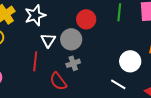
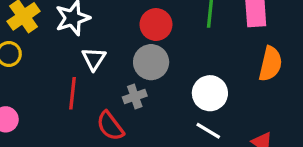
gray circle: (71, 39) -> (151, 62), moved
white circle: (130, 61) -> (210, 93), moved

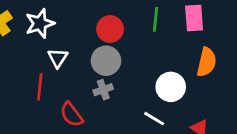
white circle: (210, 93) -> (171, 87), moved
gray cross: (135, 96) -> (103, 90), moved

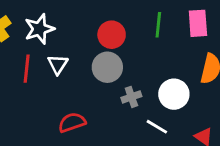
red line: (40, 87) -> (27, 69), moved
gray cross: (103, 90) -> (131, 97), moved
red semicircle: (71, 114) -> (72, 122), turned 108

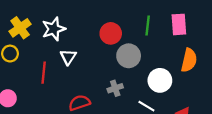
gray circle: (107, 67) -> (129, 56), moved
red line: (27, 69) -> (44, 73), moved
gray cross: (131, 97) -> (115, 88), moved

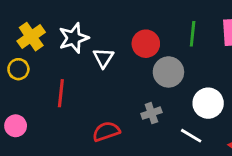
white triangle: (68, 57) -> (103, 58), moved

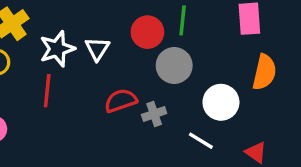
green line: (193, 34) -> (183, 20), moved
white star: (74, 38) -> (57, 49), moved
red semicircle: (106, 131) -> (121, 101), moved

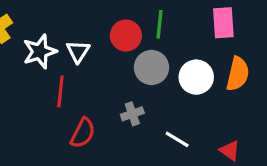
red line: (47, 91) -> (60, 91), moved
red semicircle: (121, 101) -> (83, 133), moved, turned 136
white circle: (221, 102) -> (196, 77), moved

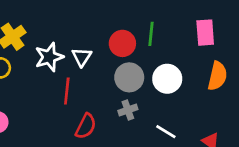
gray circle: (151, 67) -> (129, 77), moved
white circle: (196, 77) -> (167, 79), moved

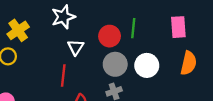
white star: (49, 57) -> (63, 17), moved

